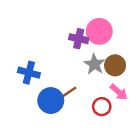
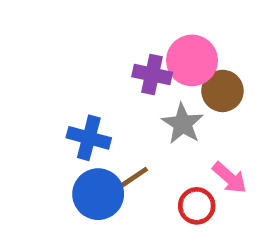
brown circle: (115, 65) -> (222, 91), moved
blue cross: (29, 73) -> (89, 138), moved

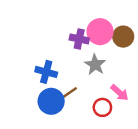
brown circle: (222, 91) -> (123, 37), moved

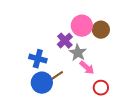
purple cross: (79, 39) -> (65, 41), moved, turned 35
pink arrow: (120, 93) -> (87, 68), moved
red circle: (102, 107) -> (101, 88), moved

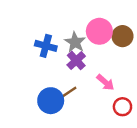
purple cross: (65, 41) -> (76, 60), moved
gray star: (78, 53) -> (75, 42), moved
blue cross: (38, 59) -> (46, 46), moved

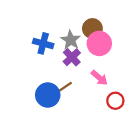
pink circle: (99, 31) -> (99, 43), moved
brown circle: (122, 36) -> (92, 29), moved

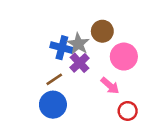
blue cross: (43, 43) -> (62, 48), moved
pink circle: (99, 43) -> (124, 57), moved
brown line: (65, 87) -> (54, 79), moved

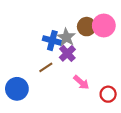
pink circle: (124, 57) -> (104, 26), moved
pink arrow: (110, 86) -> (81, 82), moved
blue circle: (53, 105) -> (17, 89), moved

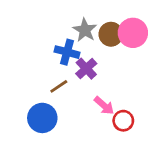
gray star: (66, 37) -> (85, 30), moved
blue circle: (17, 89) -> (42, 118), moved
red circle: (108, 94) -> (123, 121), moved

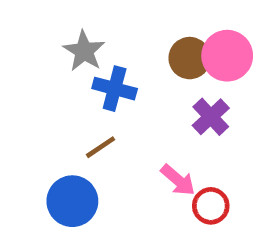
gray star: (85, 30) -> (84, 51), moved
purple cross: (86, 69) -> (211, 117), moved

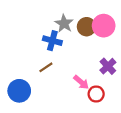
gray star: (84, 51) -> (64, 24), moved
purple cross: (211, 117) -> (108, 66), moved
blue circle: (72, 201) -> (19, 91), moved

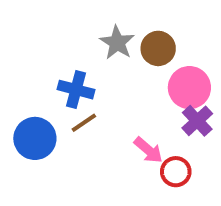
pink circle: (104, 26) -> (189, 88), moved
blue cross: (52, 41) -> (76, 90), moved
blue circle: (19, 91) -> (35, 138), moved

